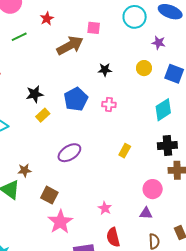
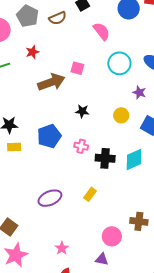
yellow rectangle: (43, 115) -> (14, 147), turned 32
black cross: (167, 145) -> (105, 158), moved
purple ellipse: (69, 153) -> (50, 198), moved

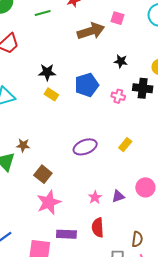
yellow rectangle: (14, 147) -> (51, 94), turned 32
black cross: (105, 158) -> (143, 88), moved
purple triangle: (102, 259) -> (118, 196), moved, turned -32

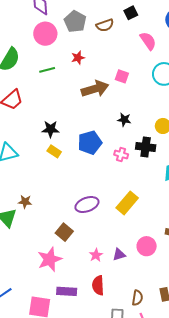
yellow rectangle: (125, 145) -> (127, 203), size x1.6
brown square: (43, 174) -> (64, 232), moved

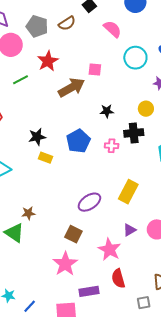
red star: (78, 58) -> (48, 61), size x1.5
pink star: (96, 255) -> (109, 249), size x1.6
purple triangle: (119, 255) -> (130, 230), moved

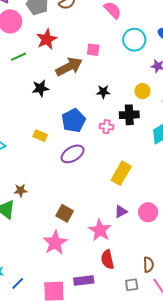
black star: (37, 137) -> (40, 88), moved
purple ellipse: (89, 202) -> (73, 154), moved
purple rectangle: (89, 291) -> (84, 280), moved

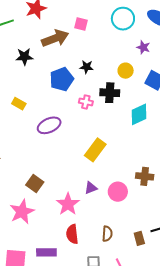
blue pentagon: (74, 121) -> (62, 79), moved
brown semicircle: (148, 265) -> (107, 234), moved

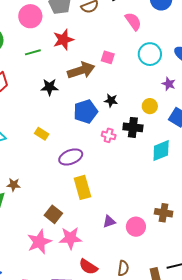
yellow rectangle: (95, 150) -> (82, 187), moved, turned -55
pink star: (68, 204) -> (70, 238), moved, turned 30
red semicircle: (72, 234) -> (88, 267), turned -54

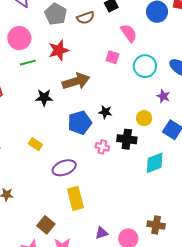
pink circle: (30, 16) -> (19, 38), moved
pink square: (108, 57) -> (112, 57), moved

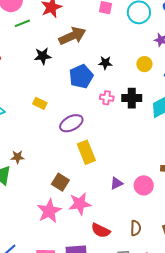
black cross: (127, 139) -> (132, 98), moved

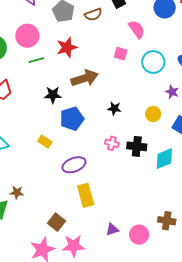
blue pentagon: (81, 76) -> (72, 119), moved

